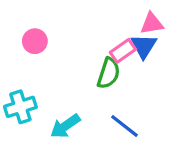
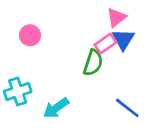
pink triangle: (152, 24) -> (116, 17), moved, turned -30
blue line: (125, 126) -> (127, 108), moved

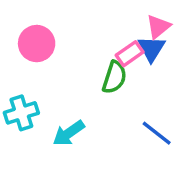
pink triangle: (116, 17) -> (158, 27), moved
pink circle: (30, 35) -> (37, 44), size x1.4

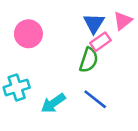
blue triangle: (152, 49) -> (94, 23), moved
blue line: (157, 133) -> (95, 99), moved

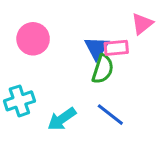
blue triangle: (94, 23) -> (97, 48), moved
pink rectangle: (100, 42) -> (116, 48), turned 30

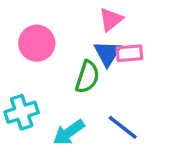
pink triangle: (142, 24) -> (111, 20), moved
green semicircle: (103, 69) -> (87, 77), moved

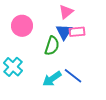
cyan cross: (22, 112) -> (13, 67), turned -30
cyan arrow: (69, 132) -> (52, 79), moved

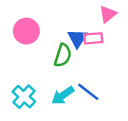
pink triangle: (66, 12) -> (108, 14), moved
cyan cross: (13, 67) -> (24, 97), moved

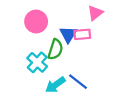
pink circle: (26, 31) -> (36, 21), moved
cyan cross: (24, 97) -> (37, 62), moved

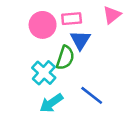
pink rectangle: (82, 34) -> (72, 19), moved
cyan arrow: (55, 85) -> (51, 103), moved

